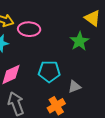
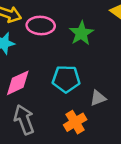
green star: (79, 41) -> (81, 33), moved

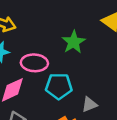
pink ellipse: (41, 26) -> (34, 63), moved

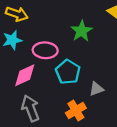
cyan pentagon: (59, 86) -> (68, 72), turned 30

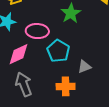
orange cross: (76, 111) -> (66, 86), turned 30

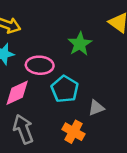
orange cross: (66, 86) -> (74, 132), turned 30

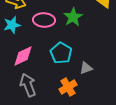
pink ellipse: (40, 65) -> (44, 20), moved
orange cross: (74, 132) -> (68, 87), turned 30

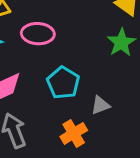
green star: (73, 17) -> (121, 43), moved

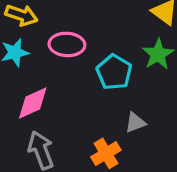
cyan pentagon: (63, 83) -> (114, 72), moved

